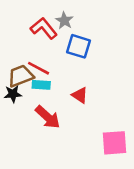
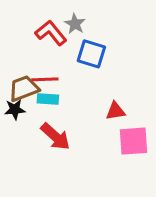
red line: (39, 68) -> (45, 79), turned -30
red triangle: (80, 95) -> (115, 111), moved, turned -42
pink square: (115, 143) -> (134, 141), moved

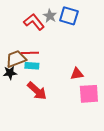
blue square: (91, 54) -> (69, 16), moved

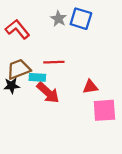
red L-shape: (34, 22) -> (17, 29), moved
red line: (30, 53) -> (54, 62), moved
red arrow: (37, 91) -> (48, 93), moved

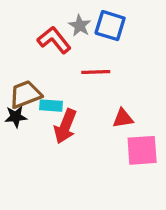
red L-shape: (17, 29) -> (54, 40), moved
red line: (54, 62) -> (96, 72), moved
red arrow: (48, 93) -> (65, 126), turned 70

